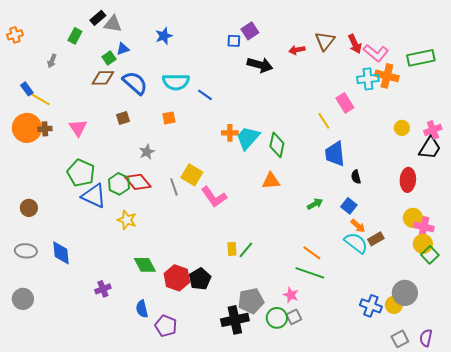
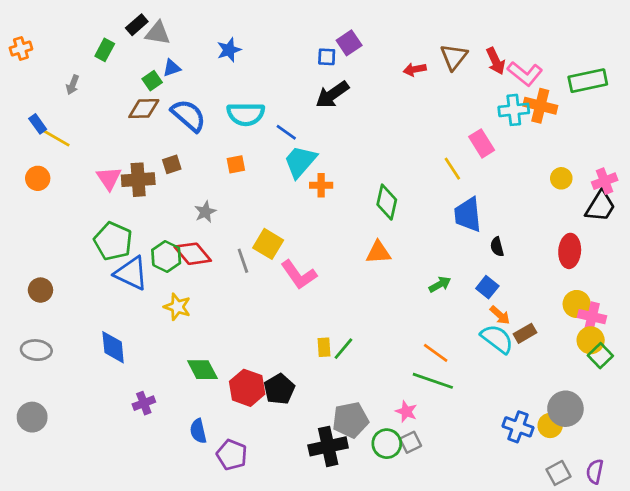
black arrow: (260, 65) -> (332, 95), moved, turned 130
orange circle: (27, 128) -> (38, 178), size x0.6
brown cross: (45, 129) -> (138, 180), moved, size x1.6
cyan trapezoid: (248, 138) -> (300, 162), moved
blue diamond: (61, 253) -> (113, 347), moved

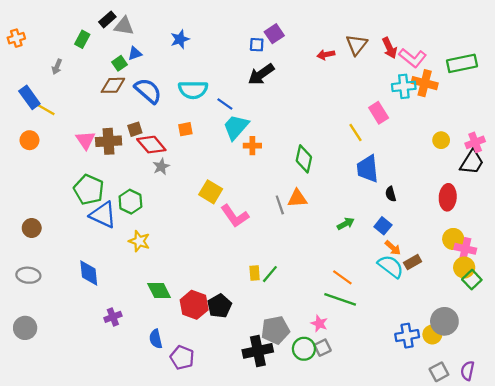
blue rectangle: (38, 124) -> (29, 97), size x1.5
red diamond: (193, 254) -> (151, 145), moved
gray line: (243, 261) -> (280, 205), moved
blue cross: (518, 427) -> (407, 336), turned -30

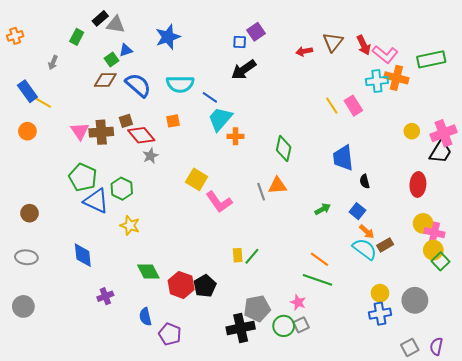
blue star: (180, 39) -> (168, 37), size x1.4
yellow line: (356, 133) -> (332, 106), moved
pink cross: (475, 142) -> (444, 133), size x1.4
yellow circle: (432, 334) -> (380, 293), moved

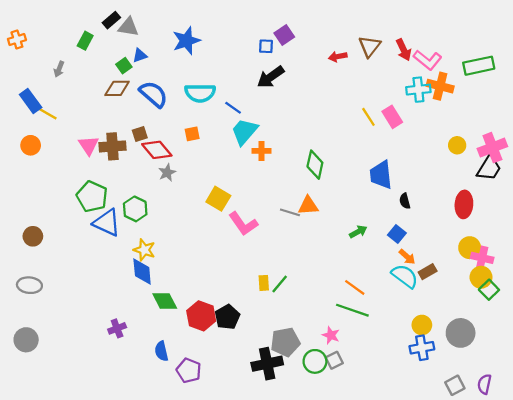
gray line: (261, 192) -> (290, 212), turned -54
blue diamond: (83, 255) -> (142, 272), moved

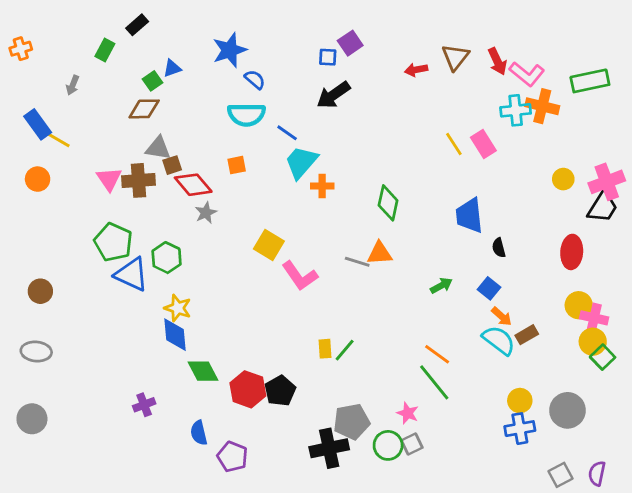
gray triangle: (128, 27) -> (158, 148), moved
blue semicircle: (153, 94) -> (255, 80), moved, size x0.6
green line: (352, 310) -> (434, 382), turned 32

